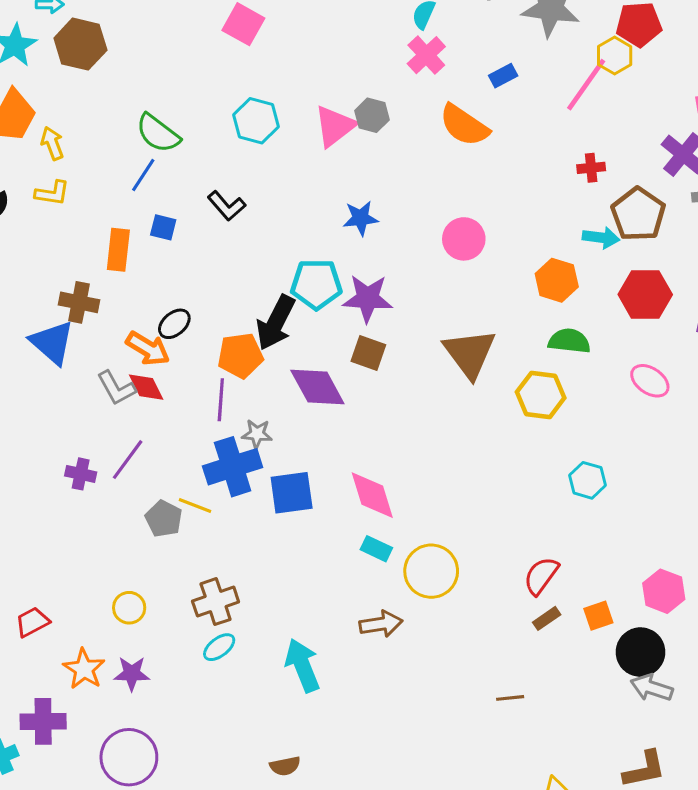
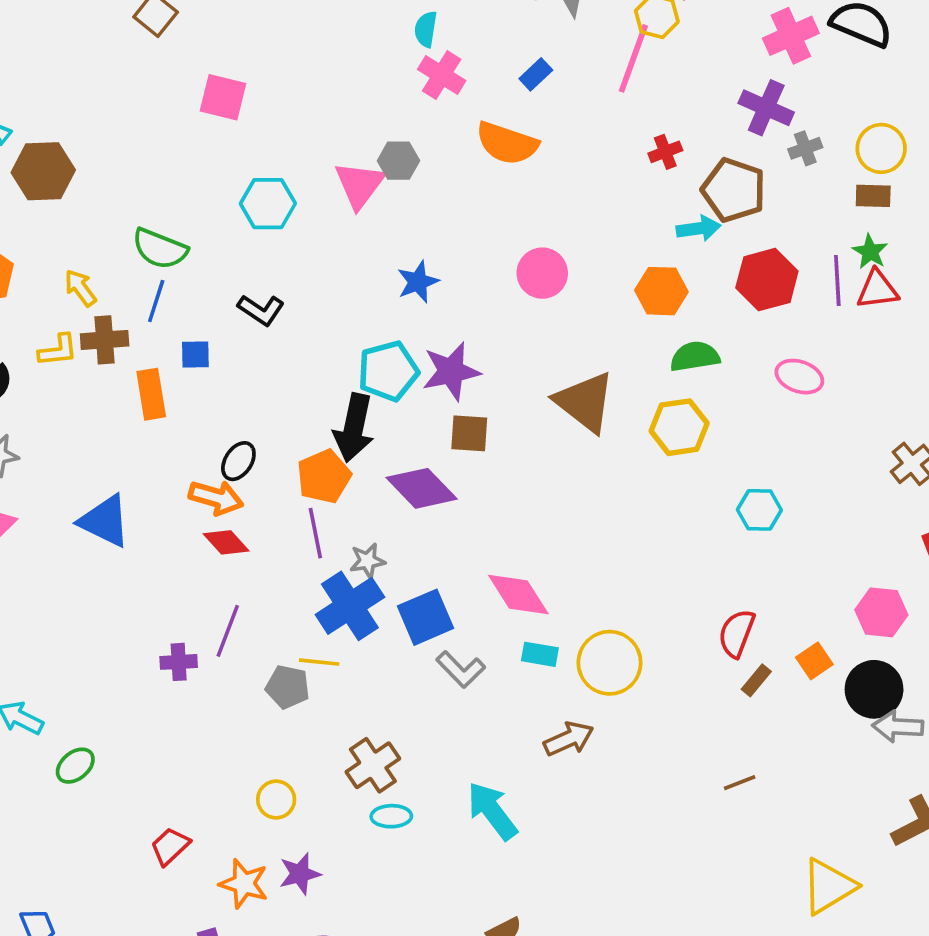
yellow arrow: (52, 143) -> (80, 288), moved
brown cross: (79, 302) -> (105, 340), moved
gray L-shape: (116, 388) -> (461, 669), moved
cyan ellipse: (219, 647) -> (391, 816), turned 52

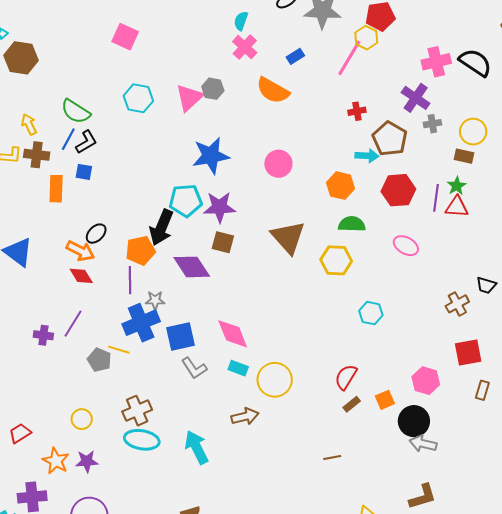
blue star: (418, 282) -> (211, 156), size x1.6
black L-shape: (261, 310) -> (86, 142), moved, turned -75
cyan ellipse: (391, 816) -> (142, 440), size x1.6

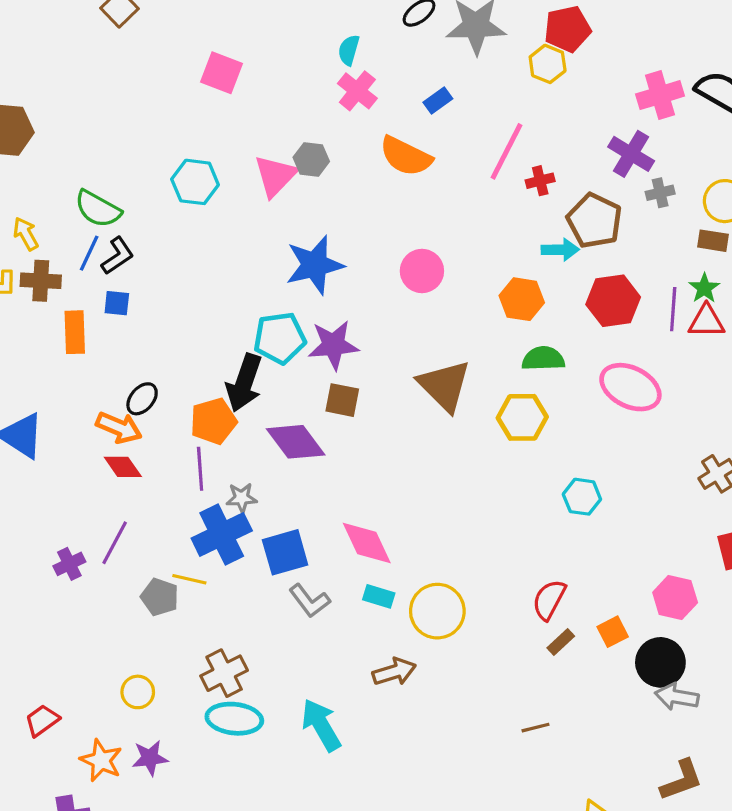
pink square: (125, 37) -> (221, 73), moved
pink line: (349, 58) -> (507, 151), moved
pink ellipse: (406, 246) -> (630, 387), size x1.5
purple cross: (43, 335) -> (69, 564), turned -30

